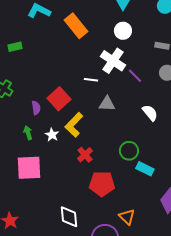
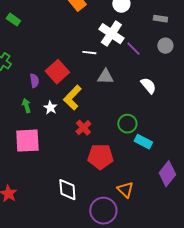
green rectangle: (15, 47) -> (13, 20), turned 48

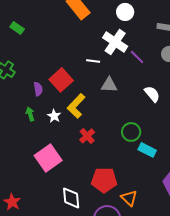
pink square: (27, 141) -> (48, 158), moved, turned -32
red pentagon: (100, 157) -> (104, 180), moved

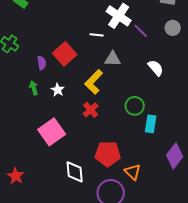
yellow L-shape: (76, 106) -> (94, 82), moved
cyan rectangle: (147, 150) -> (151, 124), turned 72

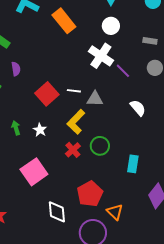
white line: (97, 35) -> (74, 91), moved
purple semicircle: (42, 63) -> (16, 69), moved
green circle: (135, 106) -> (100, 146), moved
red pentagon: (108, 154) -> (90, 194), turned -30

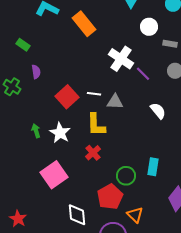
white circle: (111, 26) -> (149, 27), moved
yellow L-shape: (76, 122) -> (96, 125), turned -45
white star: (40, 130) -> (60, 133), size x1.5
green circle: (100, 146) -> (126, 176), moved

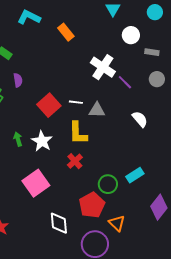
orange rectangle: (84, 24) -> (66, 32), size x0.7
cyan rectangle: (153, 167) -> (135, 175), turned 48

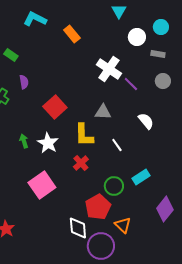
cyan circle: (155, 12) -> (161, 27), moved
white line: (76, 102) -> (117, 145), moved, turned 48
white diamond: (59, 223) -> (78, 228), moved

